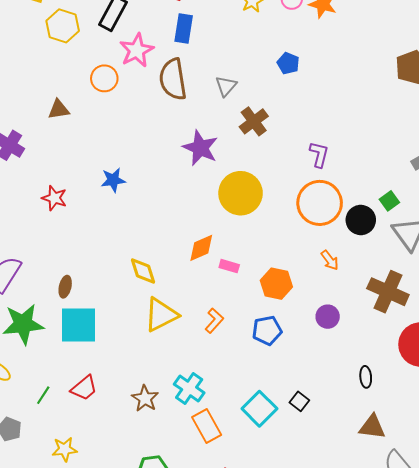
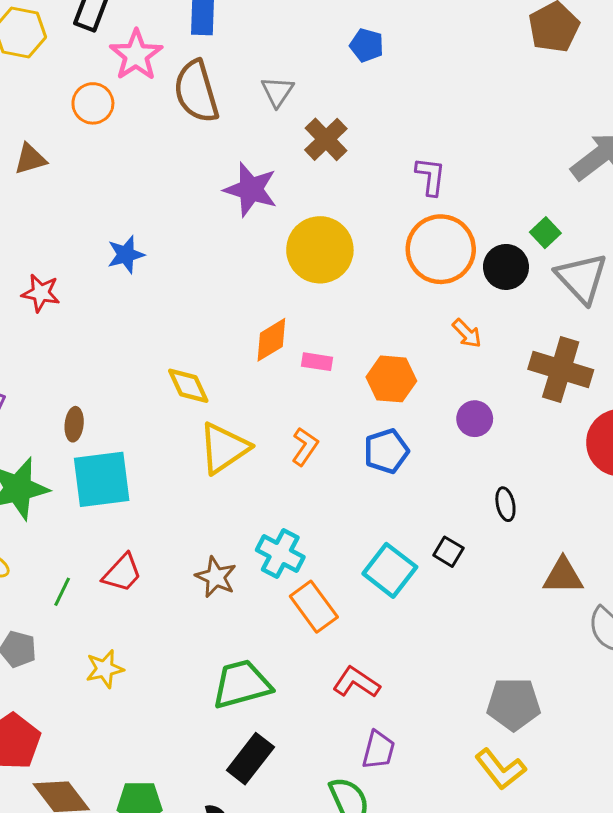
black ellipse: (366, 377) -> (505, 504), moved

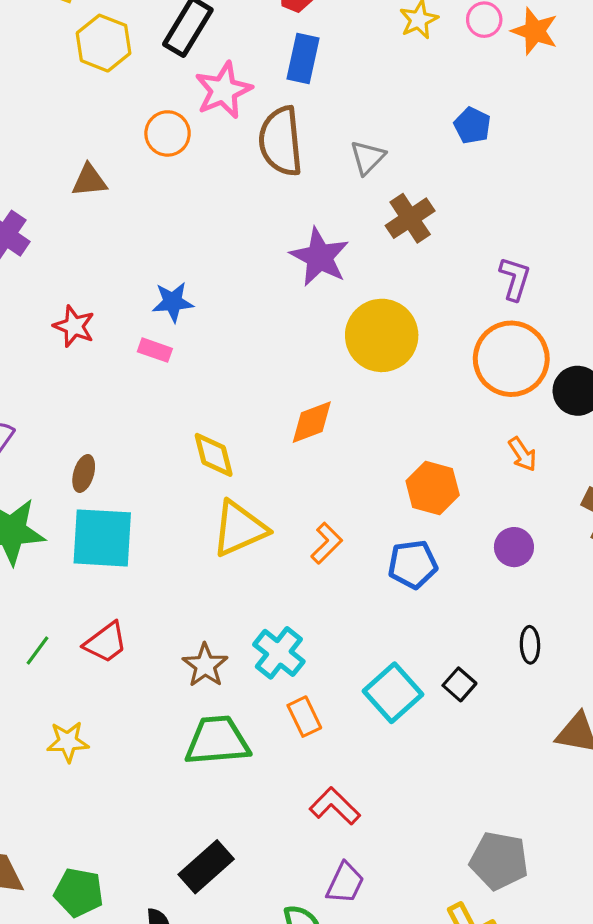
pink rectangle: (317, 362) -> (155, 350), moved
orange rectangle: (314, 607) -> (304, 717), size x0.7
green trapezoid: (242, 684) -> (217, 741), moved

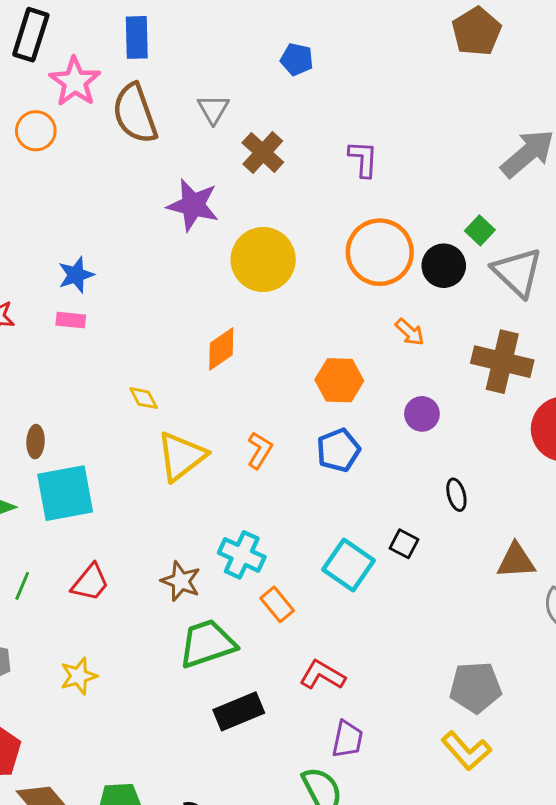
purple L-shape: (515, 279) -> (363, 159), moved
yellow diamond: (214, 455) -> (144, 398), size x0.7
green line: (38, 651) -> (22, 586), moved
black rectangle: (206, 867) -> (239, 711), moved, turned 33

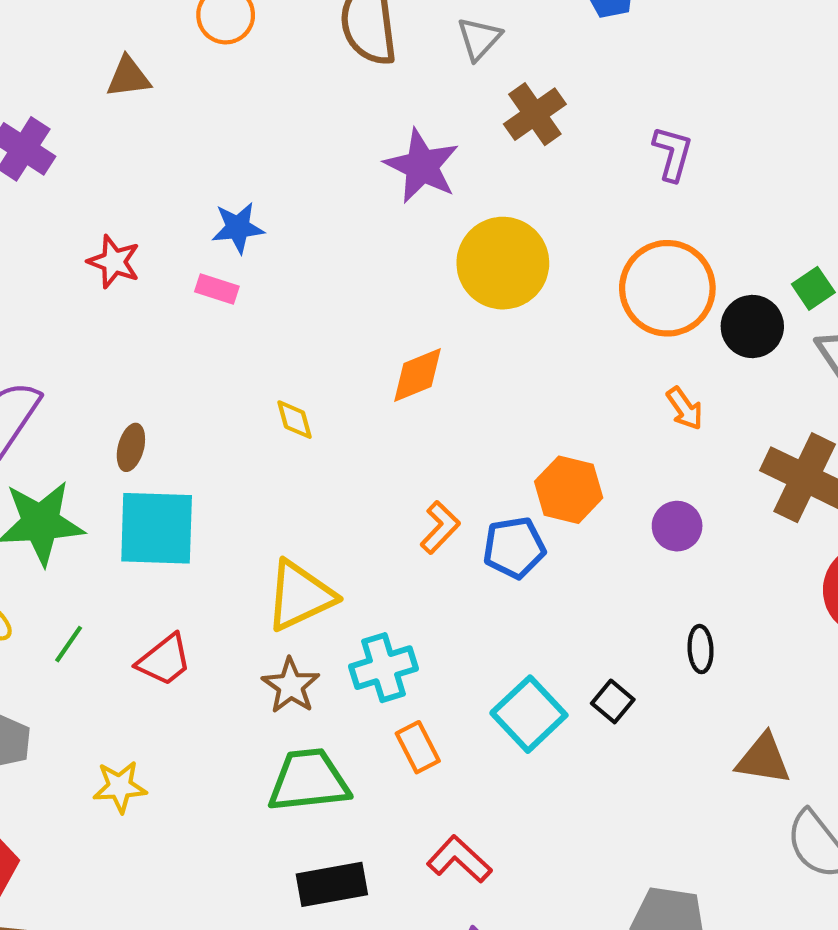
orange hexagon: (339, 380) -> (569, 490), moved
blue pentagon: (338, 450) -> (514, 548), moved
yellow triangle: (181, 456) -> (300, 596), moved
cyan cross: (242, 555) -> (384, 668), turned 36

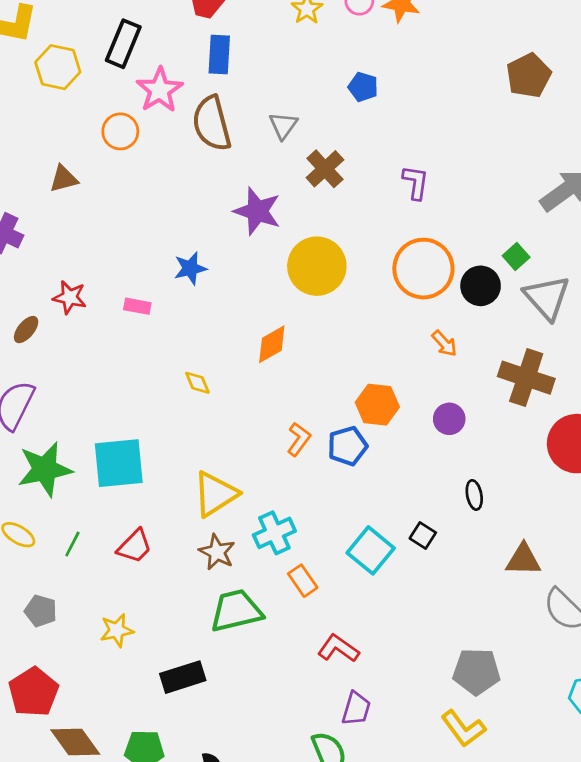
blue star: (238, 228) -> (190, 268), moved
brown ellipse: (131, 447) -> (26, 330), moved, turned 32
black rectangle: (332, 884) -> (183, 677), moved

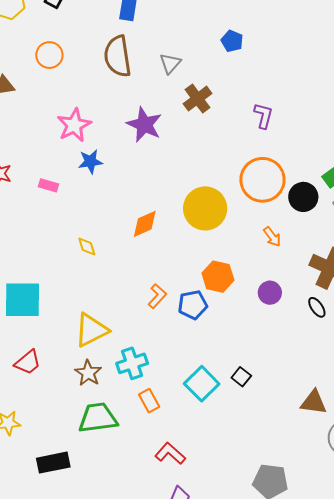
pink star: (160, 90) -> (74, 125), moved
yellow circle: (317, 266) -> (205, 208), moved
black ellipse: (474, 495) -> (317, 307), moved, turned -30

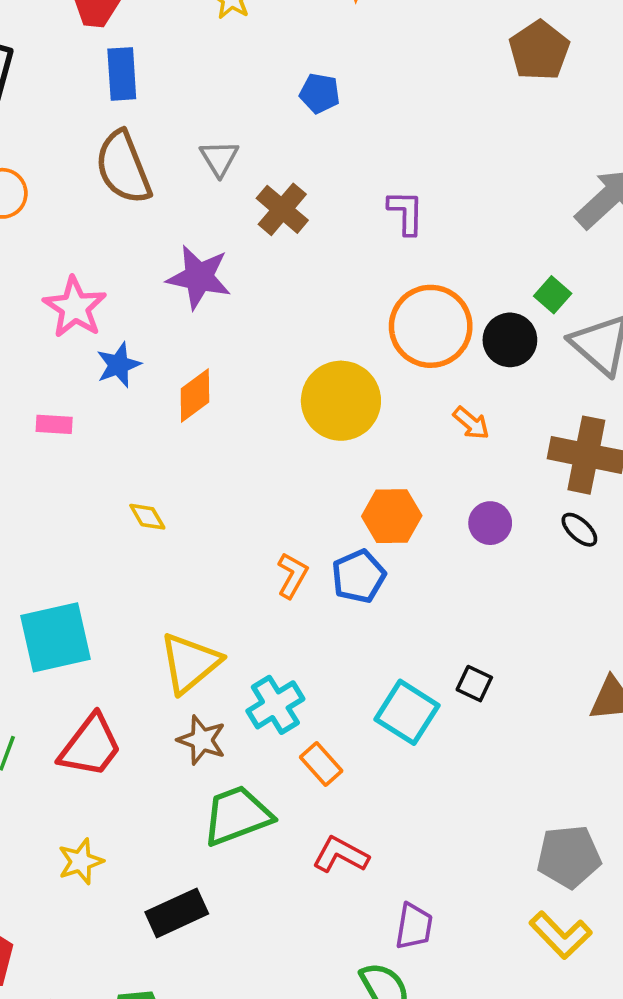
orange diamond: (145, 224) -> (195, 395), moved
red trapezoid: (28, 362) -> (90, 746), size x1.4
red L-shape: (170, 453) -> (341, 855), moved

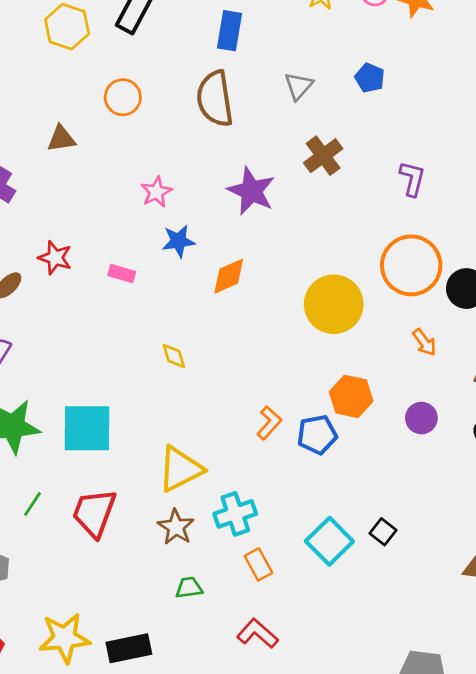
gray triangle: (219, 158) -> (299, 86), moved
pink star: (75, 307) -> (156, 192), size x0.7
red trapezoid: (90, 746) -> (94, 513), turned 150
green trapezoid: (237, 815) -> (189, 588), size x0.5
yellow star: (81, 861) -> (64, 638), moved, size x1.5

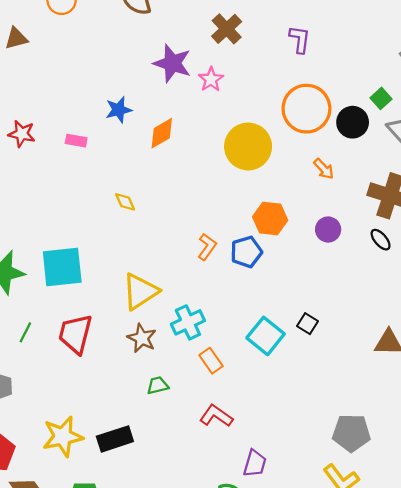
pink star: (156, 192) -> (211, 79), moved

